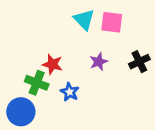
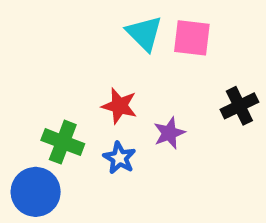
purple star: (99, 62) -> (169, 133), moved
red star: (52, 64) -> (119, 106), moved

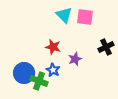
green cross: (63, 142) -> (39, 81), moved
blue circle: (36, 192) -> (24, 73), moved

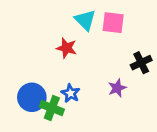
red star: (53, 47) -> (67, 48), moved
purple star: (75, 59) -> (117, 88), moved

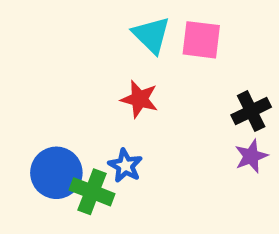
red star: (67, 48) -> (140, 99), moved
purple star: (117, 88) -> (251, 156), moved

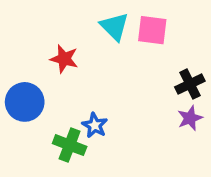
red star: (140, 99) -> (64, 59), moved
blue circle: (56, 173) -> (25, 102), moved

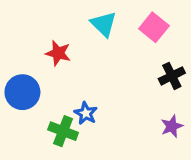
pink square: (152, 30) -> (154, 27), moved, turned 32
purple star: (190, 118) -> (172, 126), moved

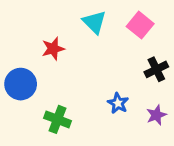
red star: (58, 53) -> (53, 49), turned -30
blue star: (86, 113) -> (118, 103), moved

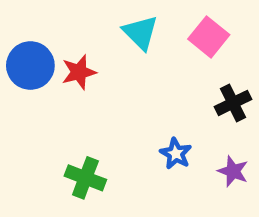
blue circle: (21, 84) -> (30, 66), moved
purple star: (156, 115) -> (233, 171), turned -30

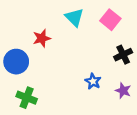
blue circle: (30, 66) -> (16, 62), moved
green cross: (85, 178) -> (27, 98), moved

